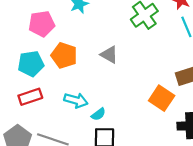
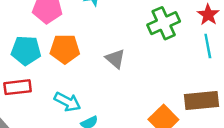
orange pentagon: (64, 55) -> (65, 49), turned -30

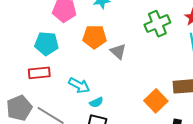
orange pentagon: (65, 49) -> (95, 37), moved

